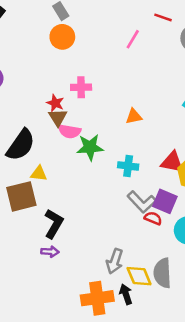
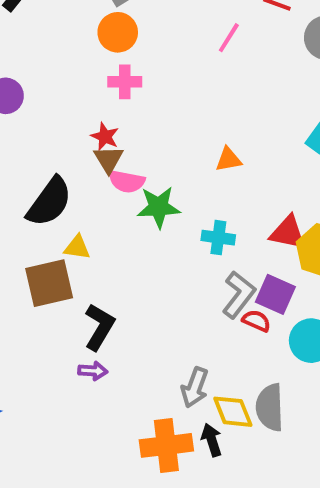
pink cross: (81, 87) -> (125, 82), moved
gray L-shape: (142, 202) -> (239, 295), turned -100

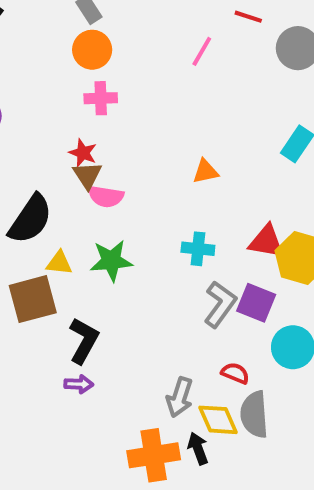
green star: (159, 207) -> (111, 261), moved
red semicircle: (256, 321) -> (235, 373), moved

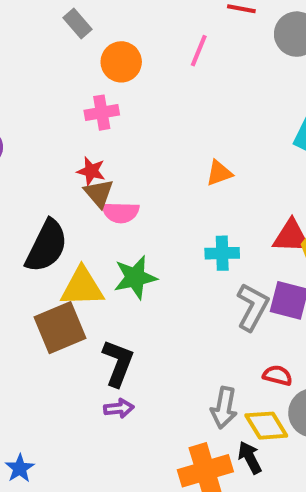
orange circle: (92, 50) -> (121, 62), moved
yellow triangle: (59, 263) -> (82, 287), size x1.6

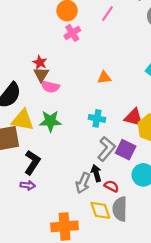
pink cross: (102, 113) -> (72, 33), moved, turned -35
gray arrow: (224, 408) -> (83, 183), moved
black arrow: (250, 458) -> (96, 173), moved

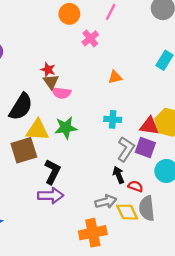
pink cross: (72, 33) -> (90, 38), moved
red triangle: (134, 118) -> (149, 126), moved
gray arrow: (83, 183) -> (106, 202), moved, turned -120
purple arrow: (28, 185) -> (51, 196), size x1.6

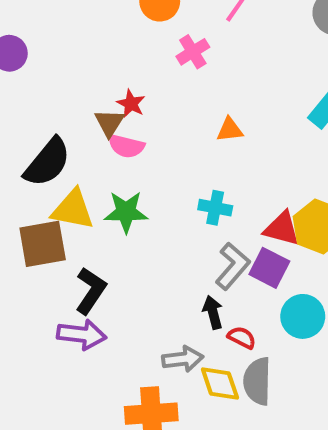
red star: (48, 70) -> (131, 104), moved

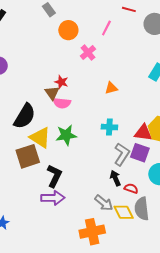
yellow triangle: (73, 210) -> (40, 138), turned 30
gray arrow: (183, 359) -> (104, 203), turned 54

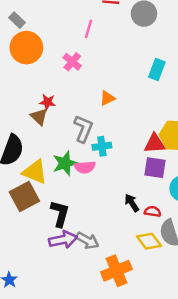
orange circle: (68, 30) -> (26, 48), moved, size x1.4
pink semicircle: (62, 103) -> (85, 167), moved
cyan cross: (109, 127) -> (102, 146), moved
gray L-shape: (122, 154) -> (83, 129), moved
gray arrow: (104, 203) -> (87, 240), moved

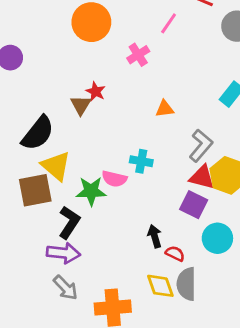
gray L-shape: (83, 129) -> (201, 146), moved
green star: (65, 163) -> (91, 191), moved
gray arrow: (87, 240) -> (65, 288), moved

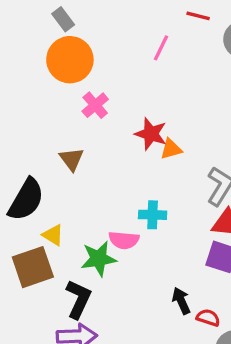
pink cross: (138, 55) -> (95, 105), moved
red star: (96, 92) -> (151, 134), moved, size x1.4
yellow triangle: (56, 166) -> (53, 235), size x0.6

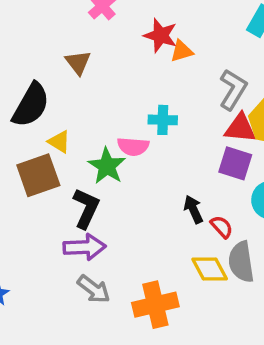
green star: (99, 259) -> (107, 166), turned -30
red semicircle: (208, 318) -> (222, 227), turned 30

